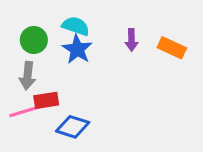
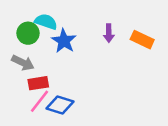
cyan semicircle: (76, 26) -> (46, 22), moved
gray arrow: (28, 76) -> (23, 63), turned -70
pink line: (25, 111) -> (40, 101), moved, turned -35

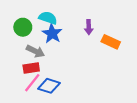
cyan semicircle: (46, 22) -> (48, 18), moved
orange rectangle: (142, 40) -> (111, 42), moved
gray arrow: (23, 63) -> (35, 51), moved

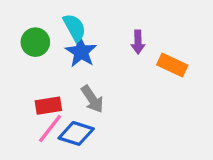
cyan semicircle: (48, 18) -> (74, 27), turned 42
gray arrow: (35, 51) -> (92, 99), moved, turned 30

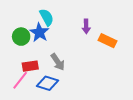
green circle: (35, 42) -> (21, 37), moved
blue star: (81, 52) -> (39, 32), moved
pink line: (50, 129) -> (20, 80), moved

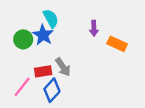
red rectangle: (30, 66) -> (43, 71), moved
blue diamond: (48, 83) -> (52, 90), turned -65

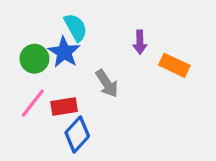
gray arrow: (63, 67) -> (107, 83), moved
pink line: (22, 87) -> (33, 103), moved

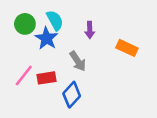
purple arrow: (140, 42) -> (90, 30), moved
green circle: (34, 59) -> (25, 24), moved
blue diamond: (77, 134) -> (72, 95), moved

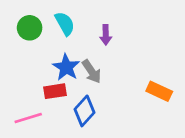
blue star: (47, 38) -> (66, 67), moved
orange rectangle: (127, 48) -> (159, 91), moved
pink line: (24, 76) -> (28, 118), moved, turned 35

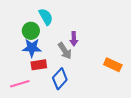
green circle: (30, 28) -> (31, 31), moved
purple arrow: (106, 35) -> (74, 39), moved
blue star: (66, 67) -> (32, 48), moved, turned -30

